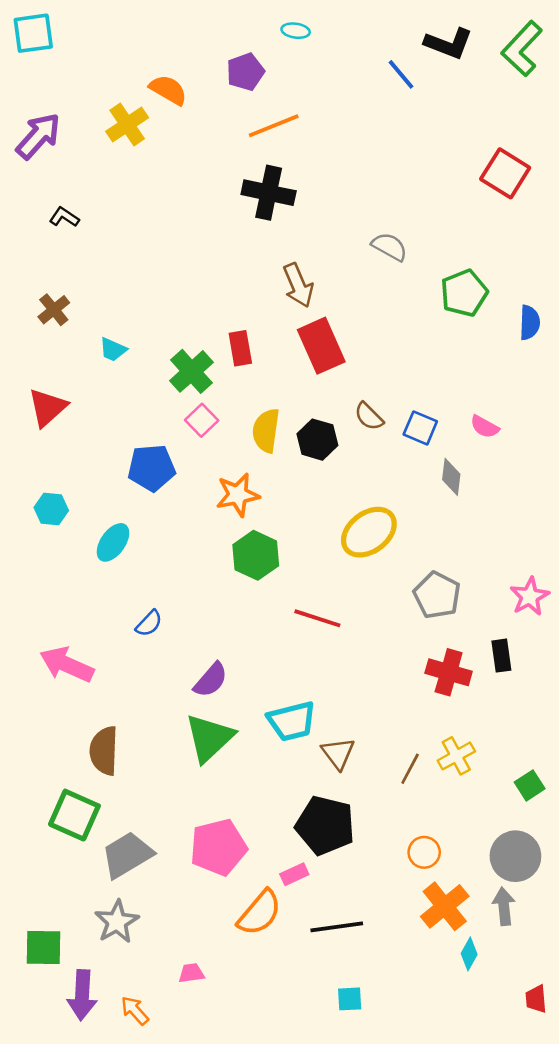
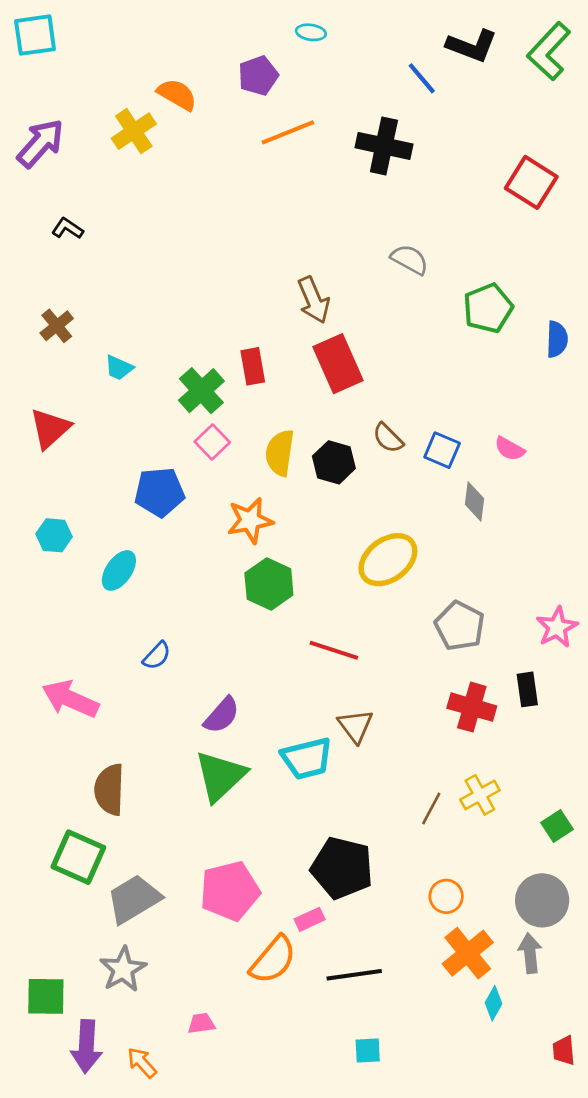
black cross: (269, 193) -> (384, 146), moved
brown triangle: (338, 753) -> (356, 726), moved

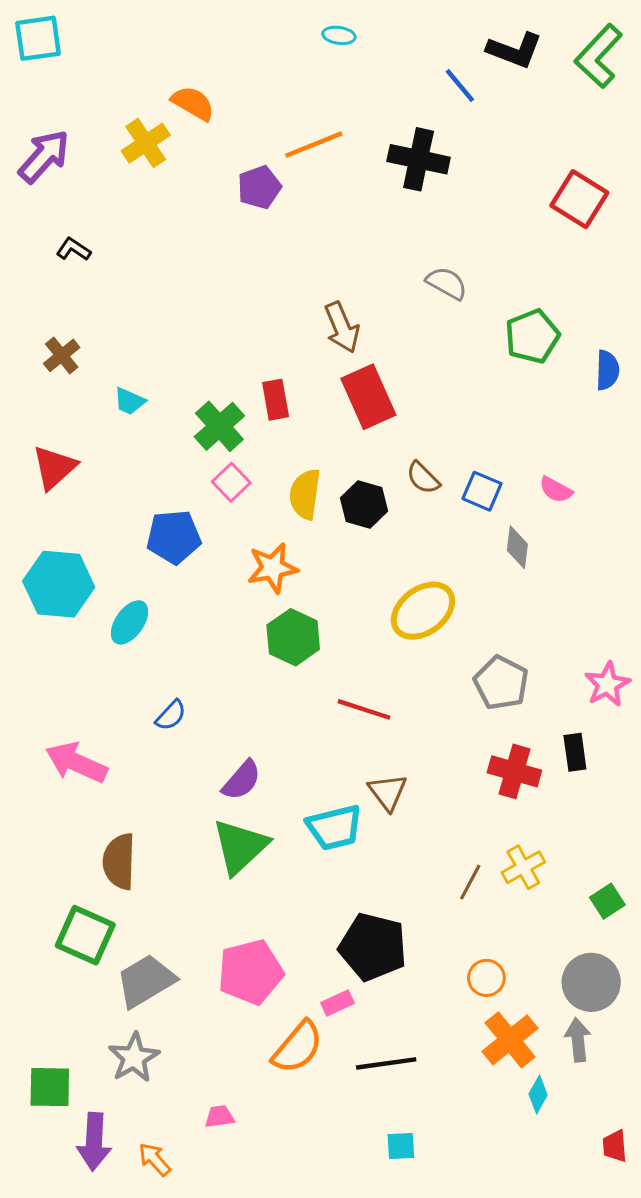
purple pentagon: (258, 76) -> (259, 187), moved
cyan hexagon: (54, 535) -> (59, 584), size x1.8

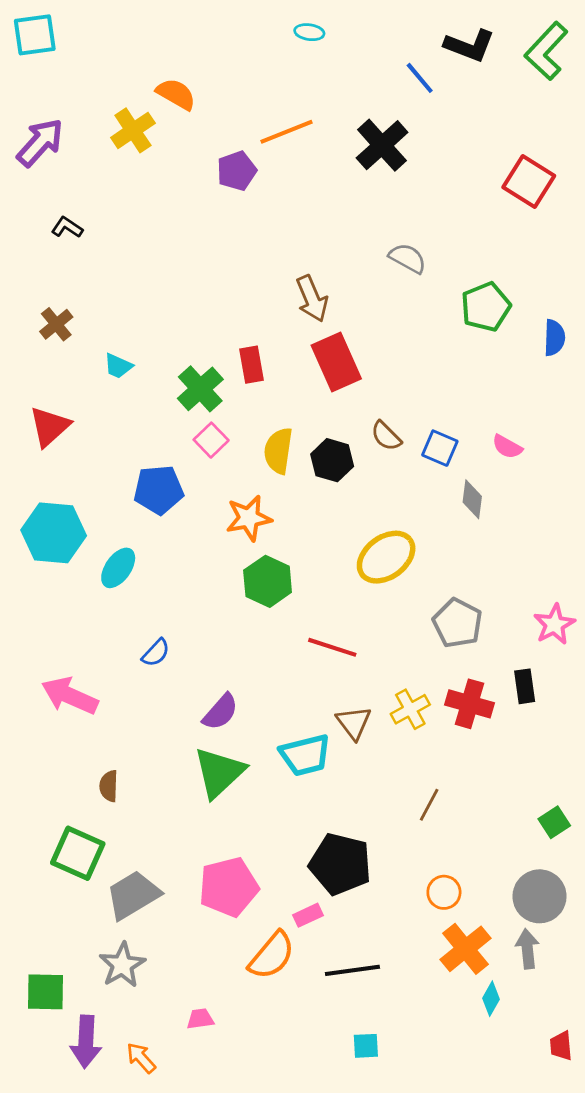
black cross: (419, 159) -> (382, 145), turned 36
brown semicircle: (119, 861) -> (109, 786), size x0.6
yellow cross: (523, 867) -> (410, 709), moved

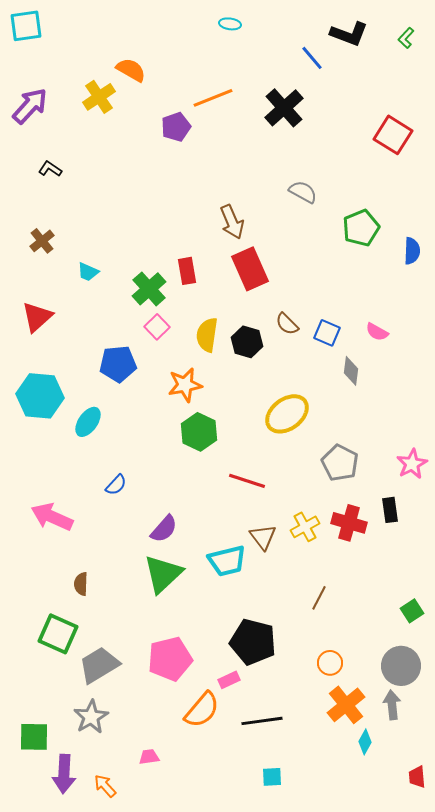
green L-shape: (546, 51) -> (406, 38), size x0.5

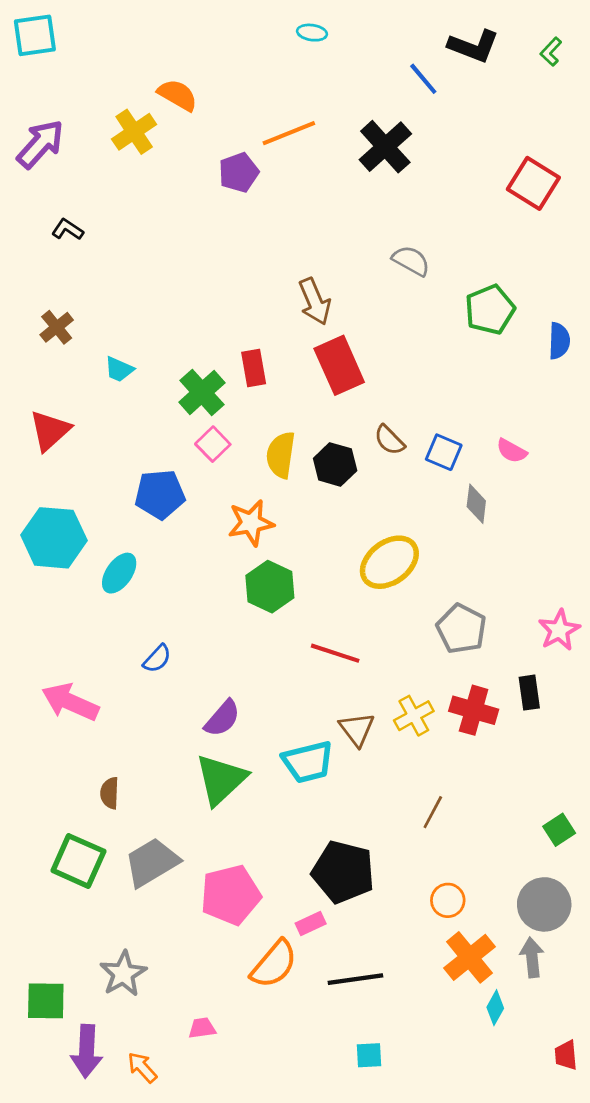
gray trapezoid: (99, 665) -> (152, 862), moved

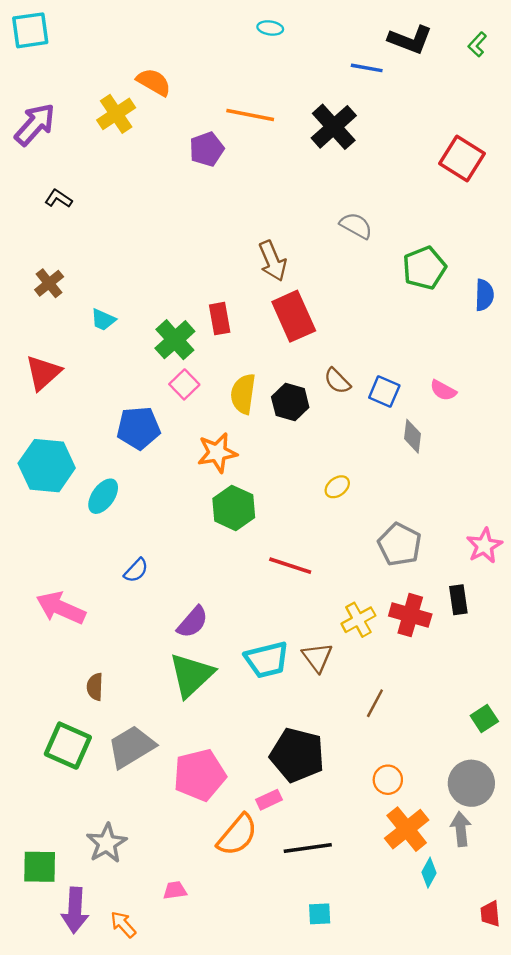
blue line: (423, 79) -> (367, 68), turned -40
orange line: (289, 133) -> (250, 115), turned 33
yellow ellipse: (389, 562) -> (337, 487), size x0.5
brown triangle: (357, 729) -> (317, 657), moved

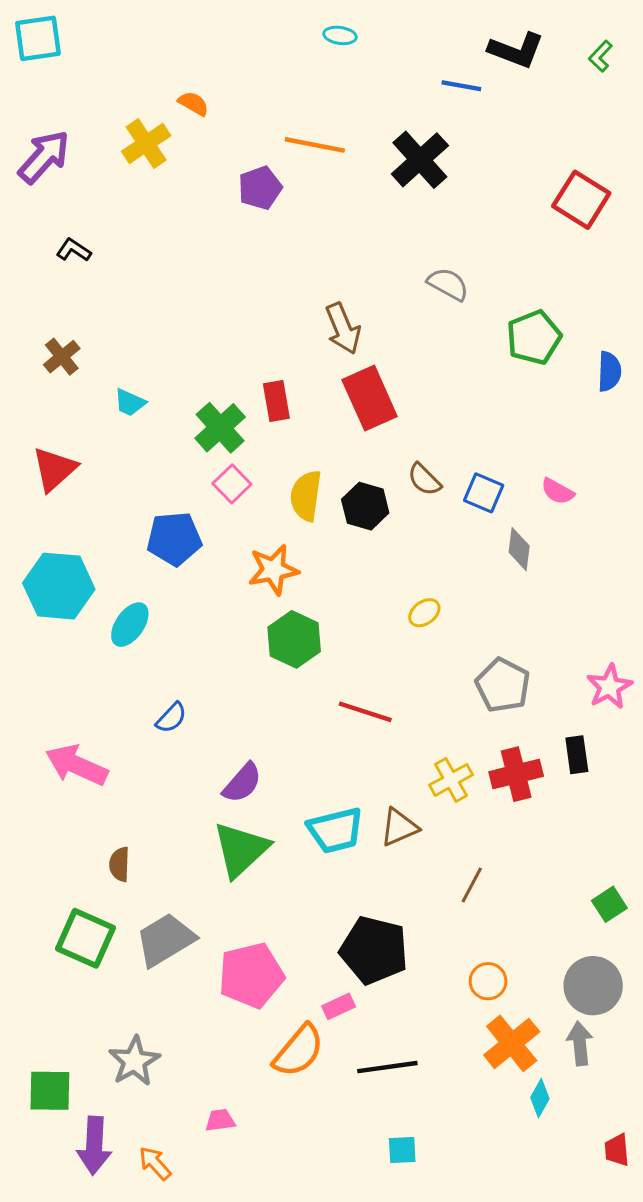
orange semicircle: (154, 82) -> (193, 104), size x0.7
red cross: (410, 615) -> (516, 774), turned -30
brown triangle: (317, 657) -> (399, 827), turned 44

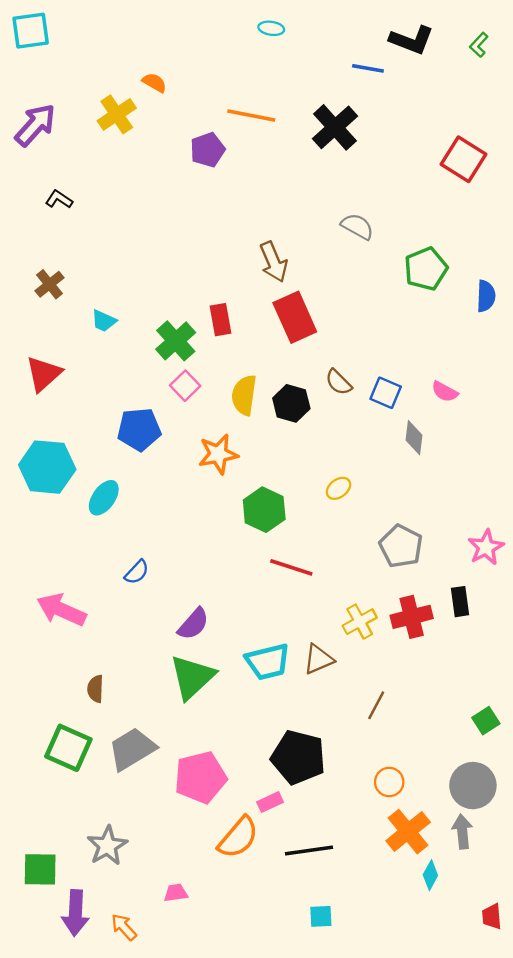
green hexagon: (294, 639) -> (264, 510), moved

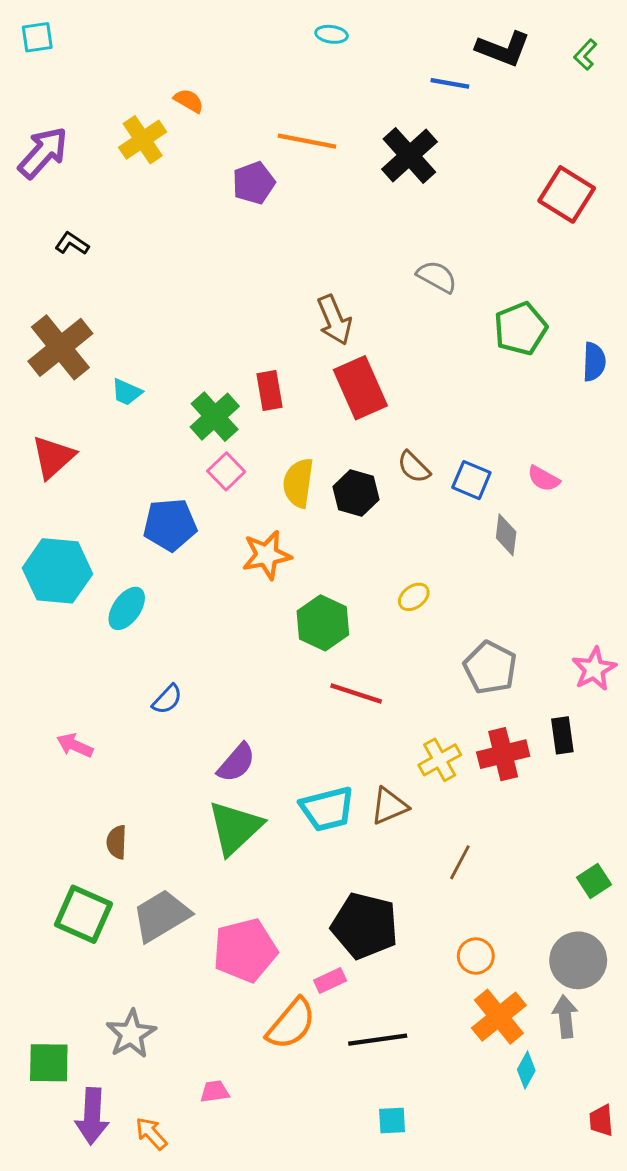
cyan square: (31, 31) -> (37, 37), size x0.7
brown cross: (49, 284) -> (60, 347), size x1.8
pink arrow: (61, 610) -> (75, 745), size x0.6

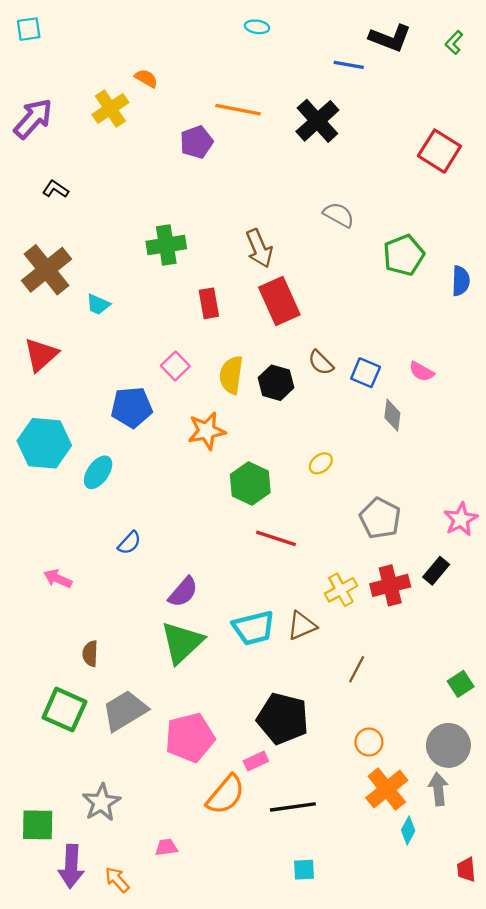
green cross: (215, 417) -> (166, 245), moved, turned 33
black rectangle: (562, 735) -> (436, 571), turned 48

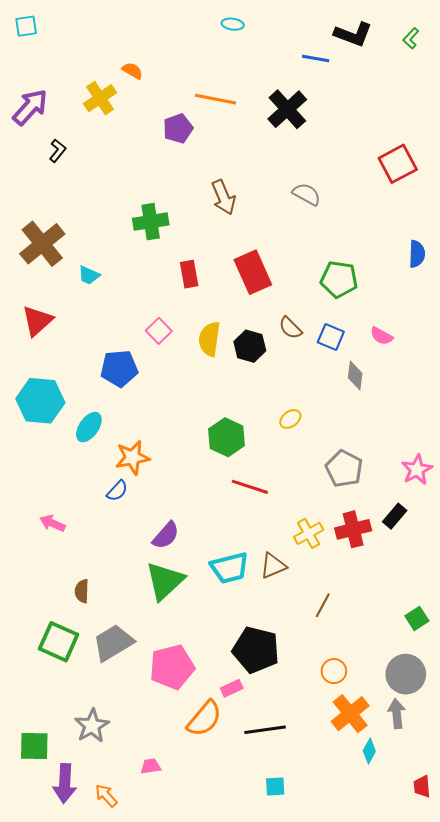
red square: (439, 151) -> (398, 164), moved, turned 30
black L-shape: (56, 189) -> (58, 151), moved, turned 95
brown arrow: (259, 248) -> (224, 197), moved
green pentagon: (404, 255) -> (339, 279), moved, turned 30
orange star: (207, 431) -> (132, 457), moved

